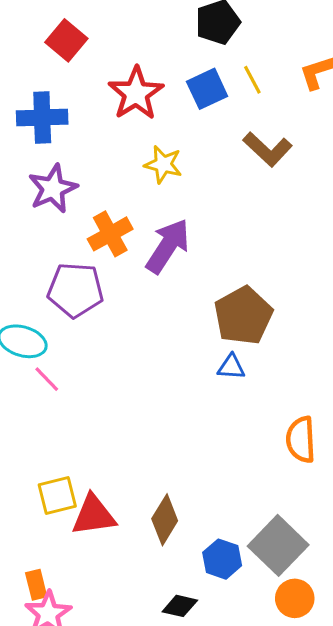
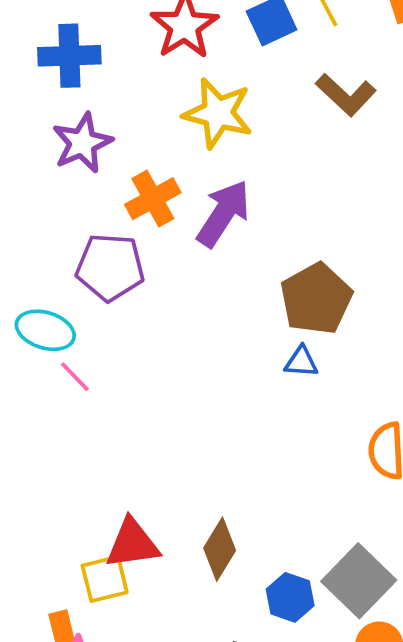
yellow star: (163, 164) -> (218, 113), size x1.5
yellow square: (57, 496) -> (105, 579), moved

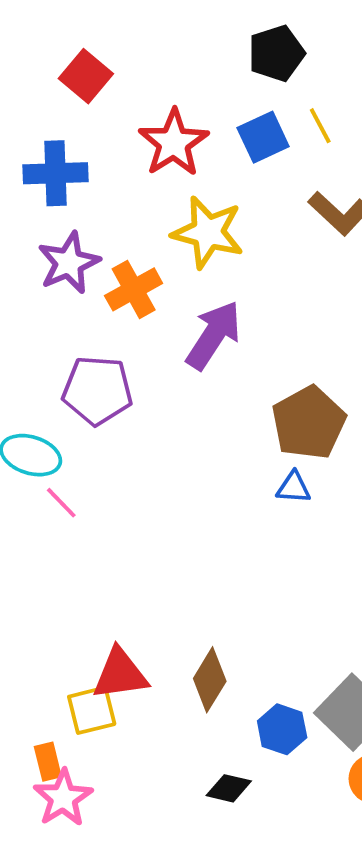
orange cross: (153, 199) -> (134, 289), moved

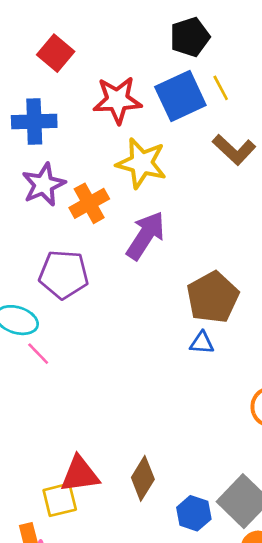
blue square: (263, 137) -> (180, 96), size x1.4
red star: (174, 143) -> (117, 100), turned 30

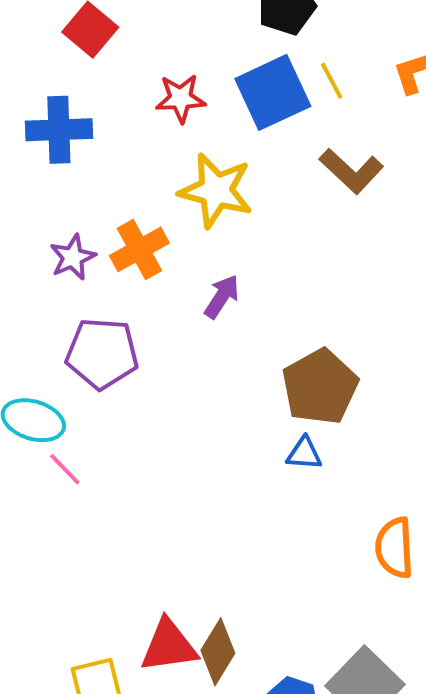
red star: (117, 100) -> (181, 98), size x0.7
purple star: (44, 185) -> (73, 257), moved, size x0.7
purple arrow: (146, 236) -> (222, 297), size x0.6
red triangle: (80, 474) -> (169, 646), moved

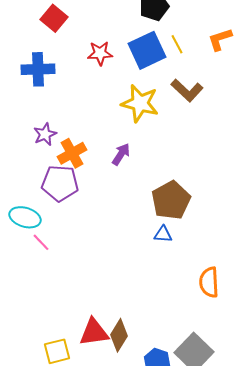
yellow star: (216, 191) -> (140, 103), moved
orange cross: (139, 249) -> (72, 153), moved

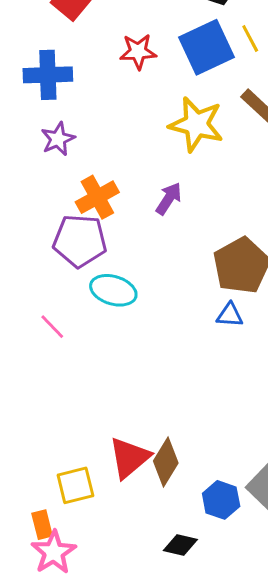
purple star: (45, 134) -> (58, 139), moved
cyan ellipse: (25, 217) -> (113, 290), moved
red triangle: (94, 332) -> (129, 458), turned -32

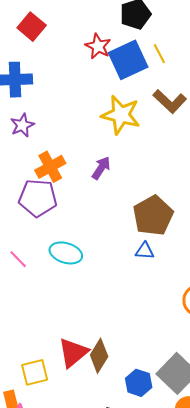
red star: (138, 52) -> (98, 46), moved, turned 30
cyan ellipse: (113, 290) -> (66, 253), moved

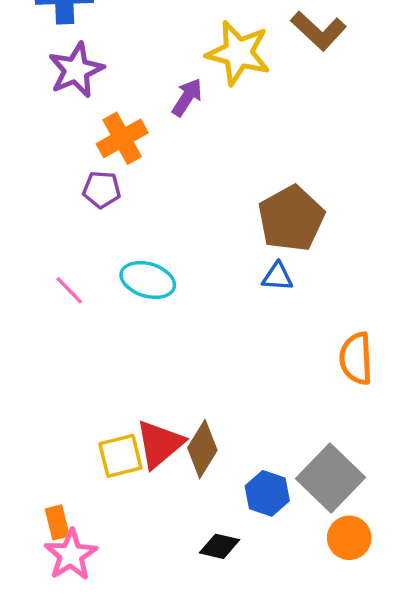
purple star: (22, 125) -> (76, 70), size x1.4
purple arrow: (101, 168) -> (187, 97), moved
purple pentagon: (38, 198) -> (102, 190), size x0.6
yellow square: (35, 372) -> (120, 456), moved

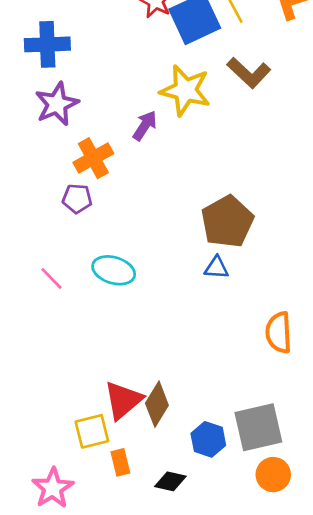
yellow square: (120, 456) -> (92, 431), moved
gray square: (330, 478) -> (258, 427), turned 33
orange rectangle: (57, 522) -> (120, 462), moved

